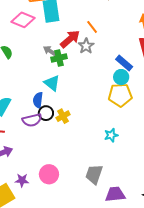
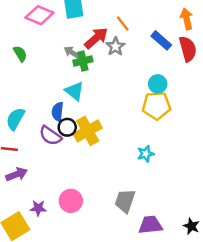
blue rectangle: (124, 63) -> (161, 40), moved
yellow cross: (63, 116) -> (88, 131), size x1.6
purple semicircle: (32, 120) -> (50, 136), turned 48

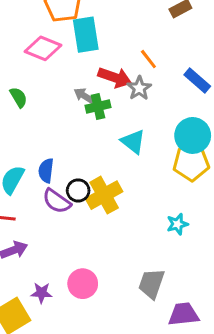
red arrow: (96, 38) -> (115, 77), turned 60
cyan circle: (158, 84) -> (193, 135), size x1.5
cyan triangle: (74, 91) -> (133, 142), moved
blue semicircle: (58, 112) -> (46, 171), moved

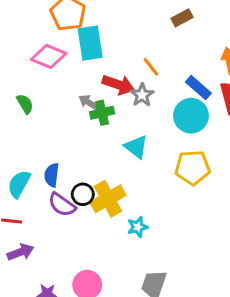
cyan circle: (193, 135) -> (191, 116), moved
cyan star: (177, 224) -> (138, 227), moved

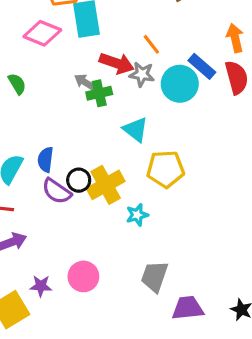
gray star: (142, 95) -> (142, 74), turned -30
cyan circle: (191, 116) -> (180, 84), moved
yellow pentagon: (192, 168) -> (166, 169), moved

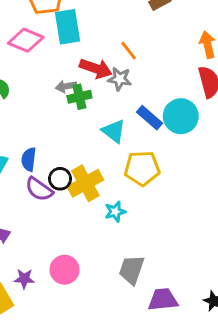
blue rectangle: (202, 66) -> (149, 118), moved
gray arrow: (85, 82) -> (66, 86), turned -42
cyan circle: (180, 84) -> (181, 116), moved

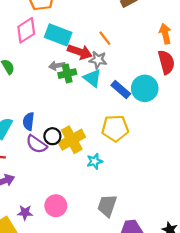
cyan rectangle: (67, 27) -> (58, 35), moved, turned -60
pink diamond: (26, 40) -> (26, 30), turned -55
cyan triangle: (114, 131) -> (92, 78), moved

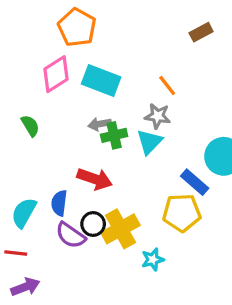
red arrow: (80, 52) -> (95, 179), moved
cyan triangle: (92, 78) -> (149, 142), turned 36
blue rectangle: (121, 89) -> (195, 182), moved

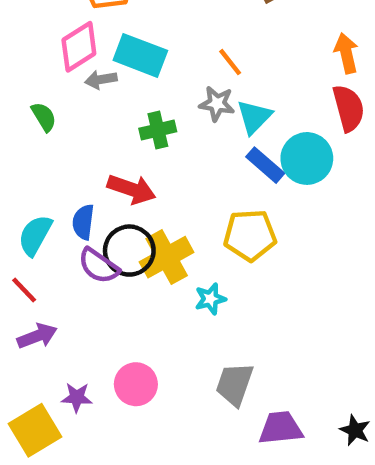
gray arrow: (100, 124) -> (101, 80), moved
cyan triangle: (149, 142) -> (254, 117), moved
blue rectangle: (195, 182) -> (265, 165), moved
black circle: (93, 224) -> (129, 251), size x1.5
red line: (16, 253) -> (24, 290), turned 40

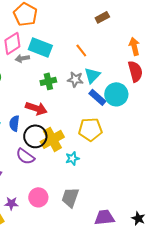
gray star: (217, 104) -> (75, 79), moved
purple semicircle: (99, 266) -> (25, 156), moved
gray trapezoid: (235, 384) -> (70, 197), moved

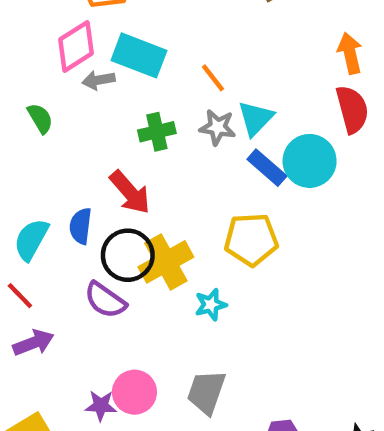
orange line: (81, 50) -> (213, 78), moved
red arrow: (36, 108) -> (130, 192), turned 30
purple star: (11, 203) -> (101, 406), moved

